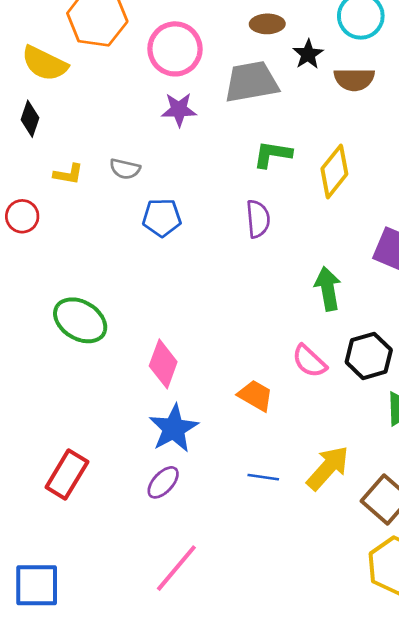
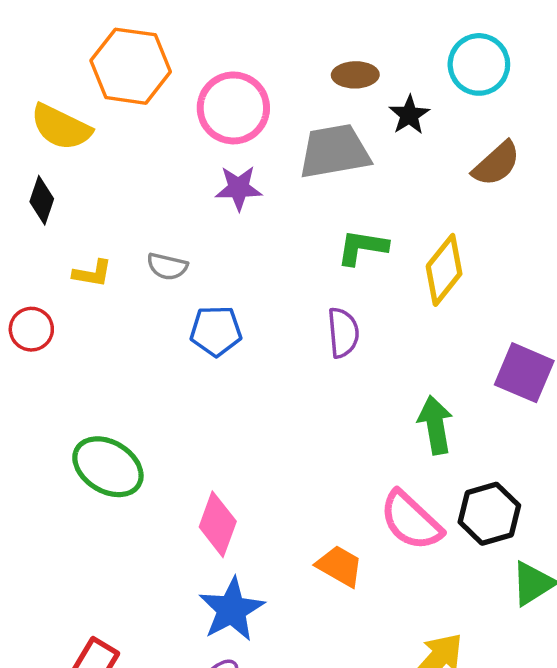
brown semicircle: (354, 79) -> (496, 164), moved, turned -42
pink semicircle: (309, 361) -> (411, 521), size x1.4

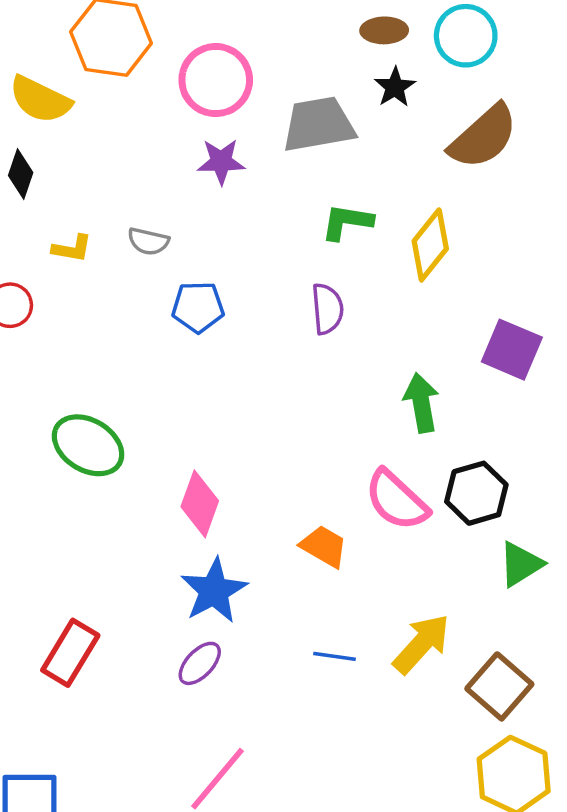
brown ellipse: (355, 75) -> (384, 30), moved
brown semicircle: (496, 164) -> (483, 137), size x1.4

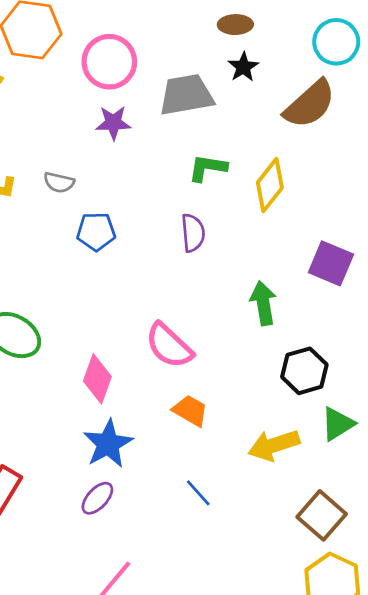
cyan circle: (466, 36) -> (336, 42), moved
pink semicircle: (397, 500) -> (169, 346), moved
yellow arrow: (421, 644) -> (274, 445), moved, turned -150
blue line: (334, 656) -> (198, 493), turned 40

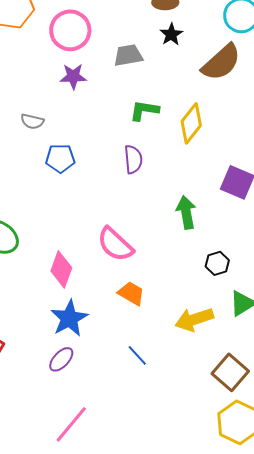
gray trapezoid: (186, 95) -> (128, 55), size x0.7
black hexagon: (304, 371) -> (217, 263), size x0.7

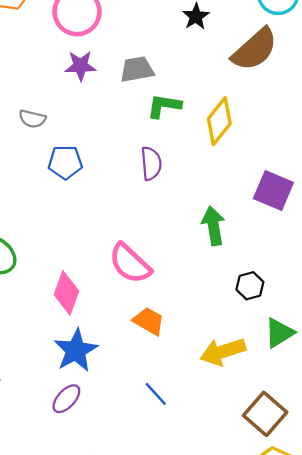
gray trapezoid: (128, 55) -> (137, 69), moved

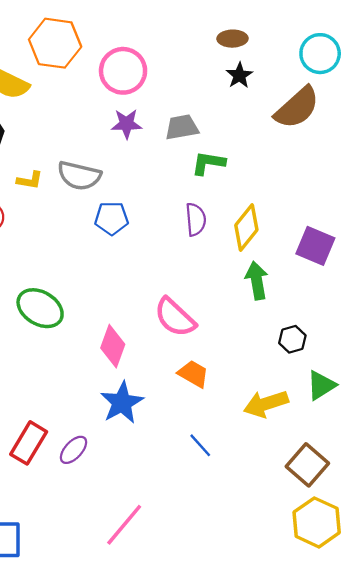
gray semicircle: (32, 119) -> (79, 176), size x1.6
yellow diamond: (219, 121) -> (246, 228), moved
purple ellipse: (66, 399) -> (74, 450), moved

